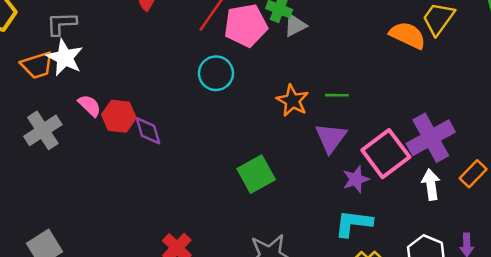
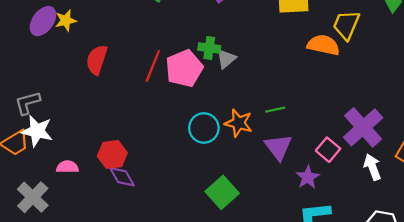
cyan circle: (216, 73) -> (204, 128), moved
pink semicircle: (90, 106) -> (67, 167), turned -30
red hexagon: (119, 116) -> (112, 154), moved
pink square: (386, 154) -> (328, 150), size x0.6

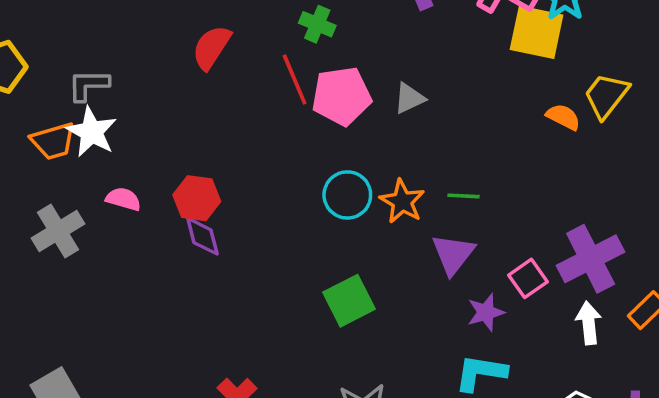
orange semicircle: (323, 45) -> (563, 117), size x0.7
green cross: (209, 48) -> (317, 24), moved
red line: (153, 66) -> (295, 80), turned -60

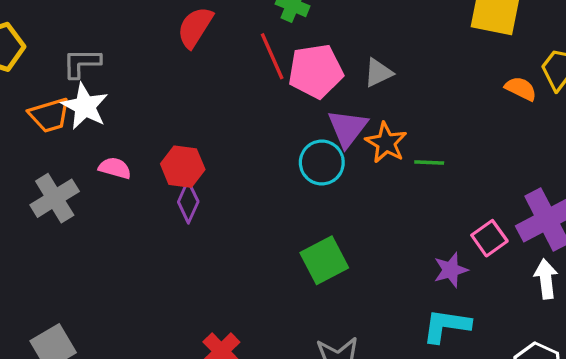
orange star: (402, 201) -> (386, 143), moved
purple diamond: (202, 236) -> (188, 202), turned 39
purple triangle: (453, 254) -> (348, 128), moved

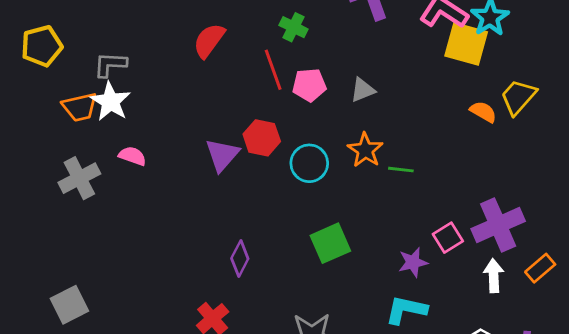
pink pentagon: (316, 71) -> (309, 85), size x0.7
purple triangle: (348, 128) -> (222, 155), moved
red hexagon: (183, 167) -> (262, 138), moved
purple diamond: (188, 202) -> (240, 258), moved
green square: (324, 260) -> (330, 243), moved

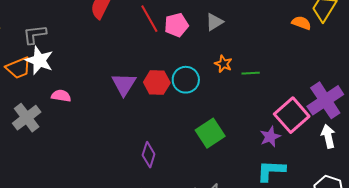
red hexagon: (262, 138) -> (157, 82), moved
orange star: (365, 150) -> (223, 64), size x0.7
pink square: (448, 238) -> (292, 115), size x1.6

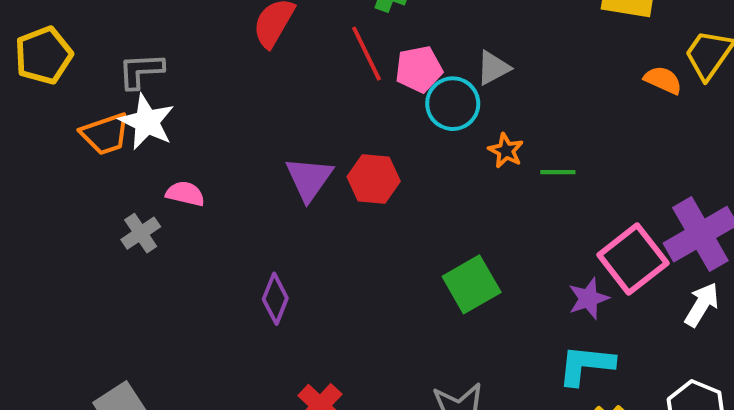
cyan circle: (186, 80) -> (453, 104), moved
gray cross: (27, 118) -> (141, 233), moved, size x0.7
white arrow: (328, 136) -> (702, 305), turned 40
purple diamond: (149, 155) -> (275, 299), moved

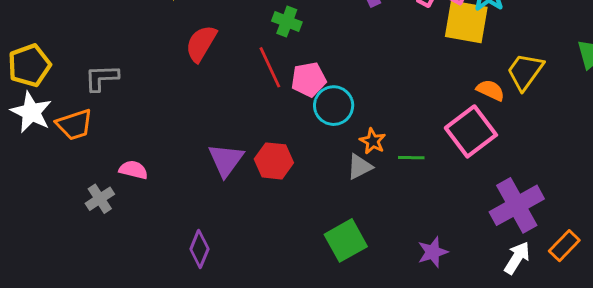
gray triangle: (493, 68) -> (360, 167), moved
white star: (147, 122) -> (31, 112), moved
pink square: (633, 259) -> (471, 131), moved

